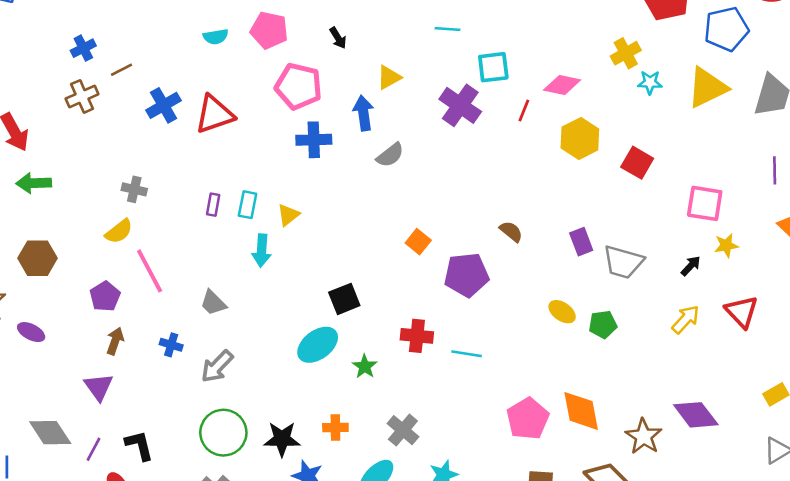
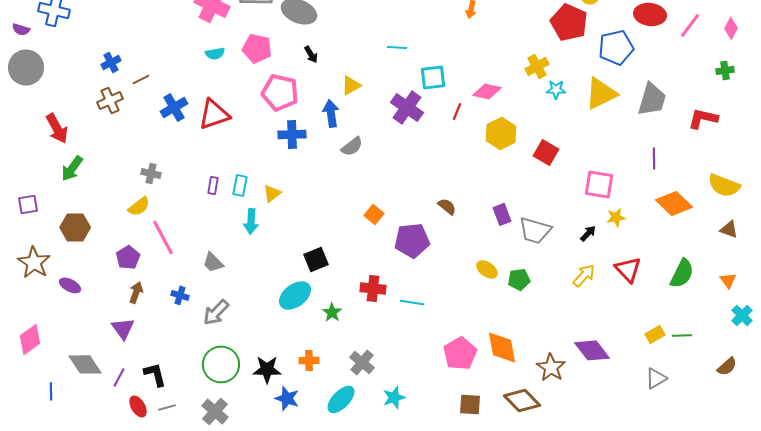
green arrow: (34, 183) -> (72, 168), turned -52

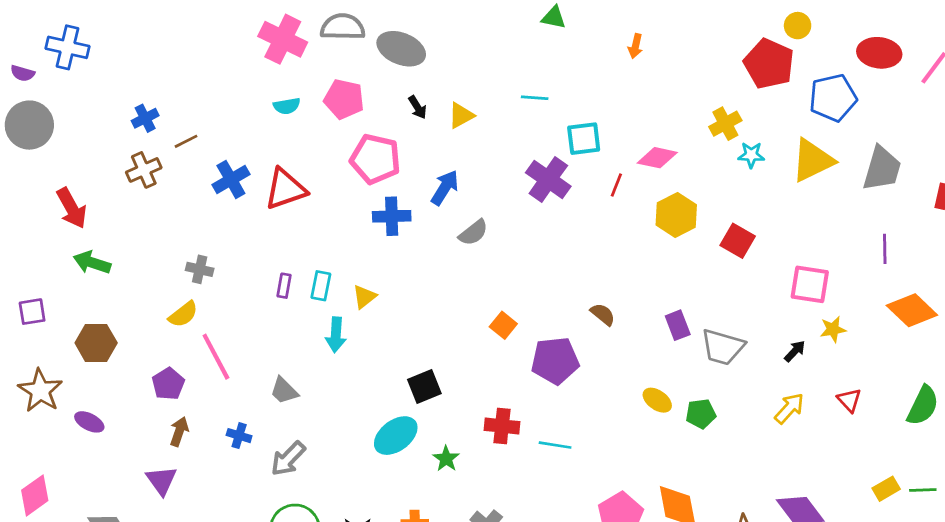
yellow triangle: (351, 85) -> (461, 115), moved
blue arrow: (331, 113) -> (445, 188), turned 40
green arrow: (72, 168) -> (92, 263), turned 72
red triangle: (628, 269) -> (849, 400), size x0.7

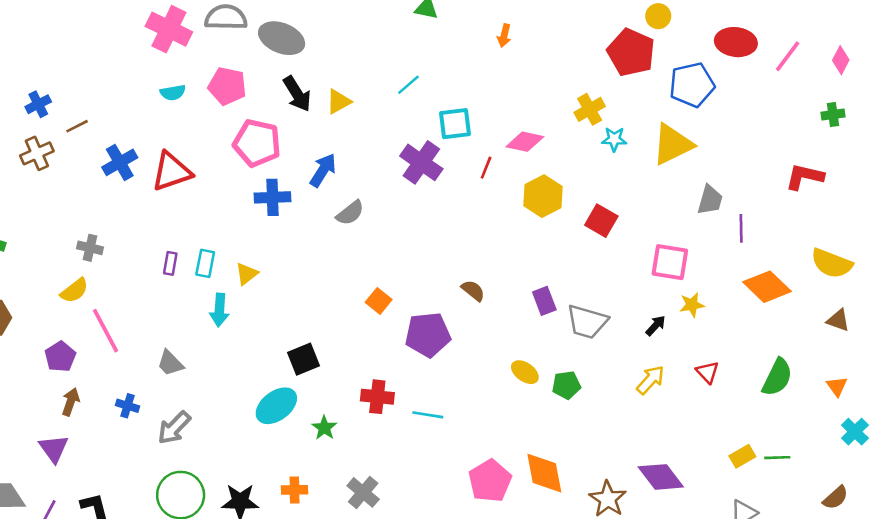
cyan line: (535, 98) -> (408, 85), turned -45
black arrow: (418, 107) -> (297, 94), size x1.6
gray trapezoid: (882, 169) -> (710, 200), moved, size x0.7

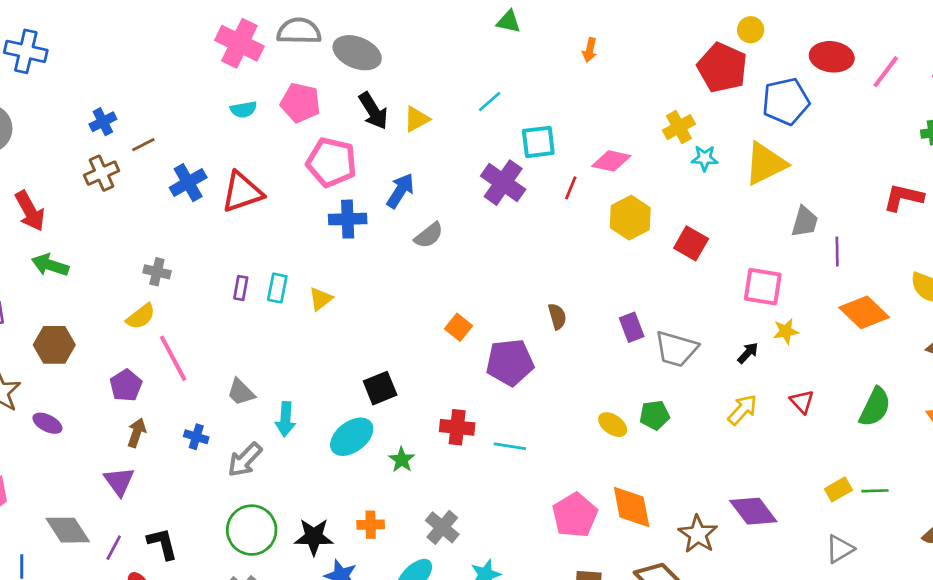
brown semicircle: (473, 291) -> (557, 316), turned 35
cyan arrow: (219, 310) -> (285, 419), moved
yellow ellipse: (525, 372) -> (613, 425), moved

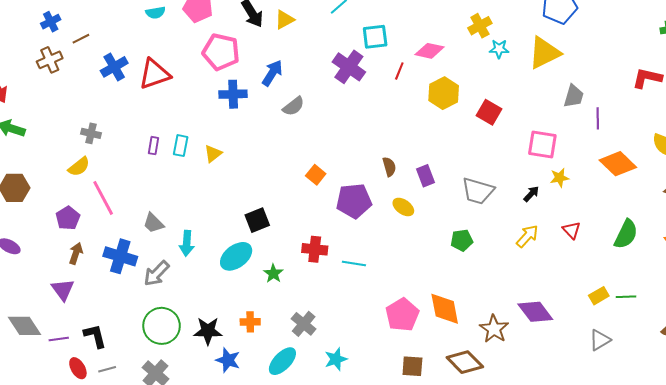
purple rectangle: (632, 327) -> (425, 176), moved
yellow ellipse: (613, 425) -> (403, 207), moved
blue cross: (196, 437) -> (120, 256), size x1.8
purple line: (114, 548) -> (59, 339), turned 54

